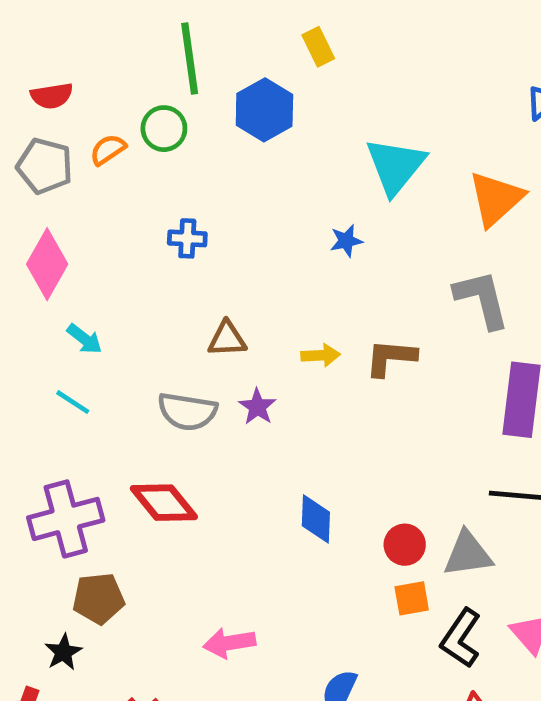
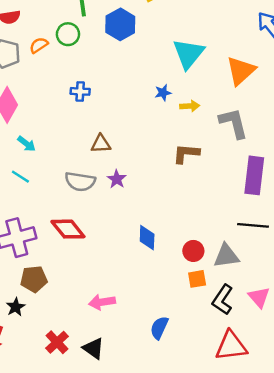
yellow arrow: (321, 355) -> (190, 106), moved

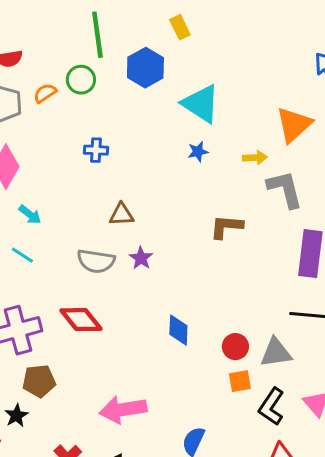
cyan triangle: (189, 54) -> (201, 104), moved, turned -36
yellow arrow: (190, 106) -> (255, 158), moved
pink arrow: (102, 302) -> (123, 410), size x1.4

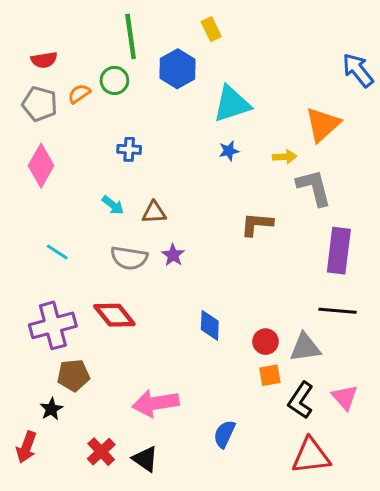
cyan triangle: (201, 104) -> (232, 104), turned -51
cyan arrow: (30, 215) -> (113, 205), moved

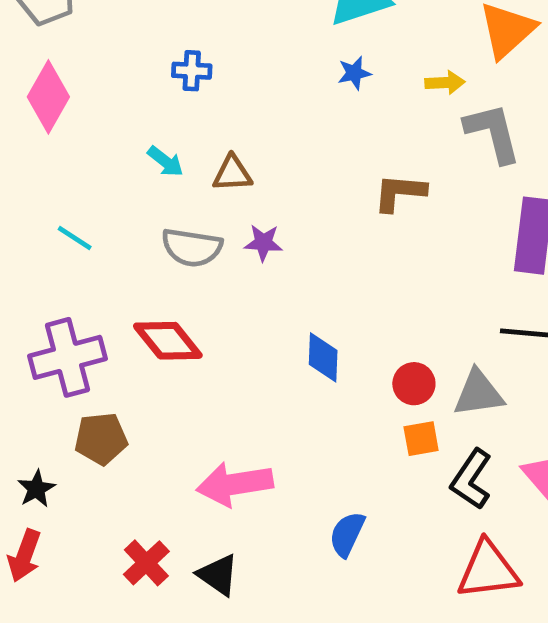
purple star: (173, 255) -> (263, 243), turned -30
black star: (51, 409) -> (36, 489), moved

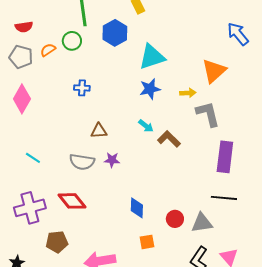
blue star: (354, 73) -> (150, 89), size x1.5
cyan arrow: (165, 161) -> (146, 126), moved
brown L-shape: (400, 193) -> (169, 139), turned 40
brown pentagon: (101, 439) -> (57, 242), moved
orange square: (421, 439) -> (147, 242), moved

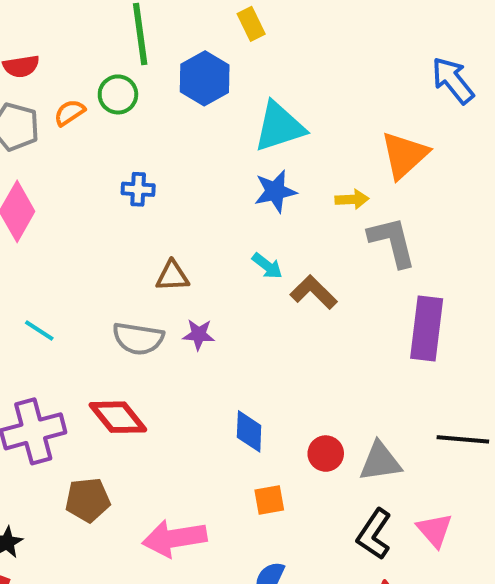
black line: (224, 198) -> (463, 439), moved

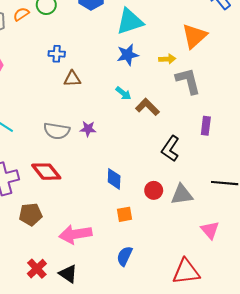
brown triangle: (172, 276) -> (72, 79), moved
purple rectangle: (427, 328) -> (206, 126), size x0.6
black L-shape: (374, 534) -> (170, 149), moved

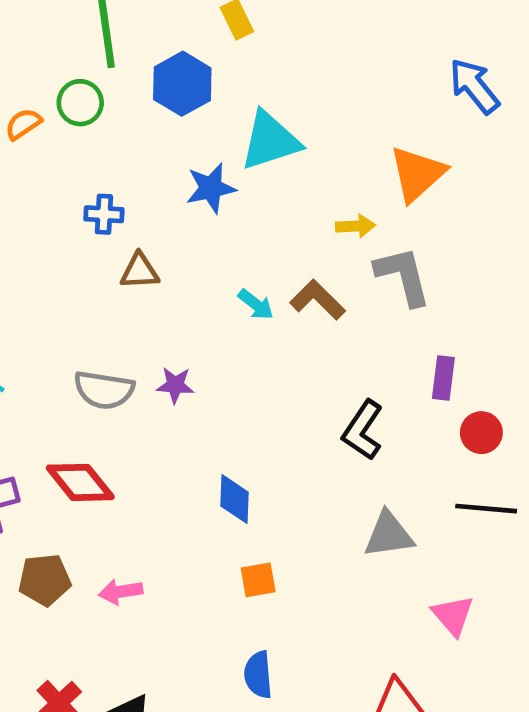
blue star: (128, 55) -> (211, 188), moved
brown L-shape: (147, 107) -> (318, 300), moved
red circle: (154, 190) -> (481, 433), moved
pink arrow: (75, 234) -> (121, 592), moved, size x0.6
blue semicircle: (124, 256) -> (258, 675), turned -30

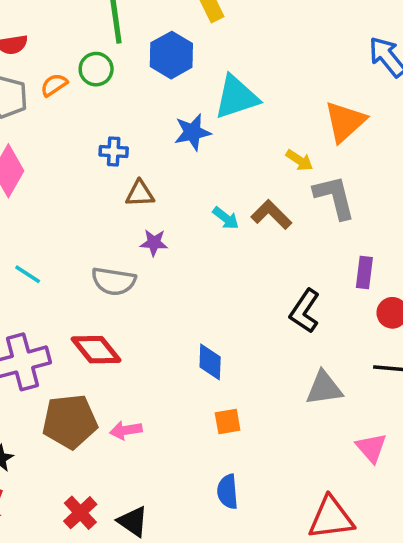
yellow arrow: (356, 226) -> (299, 160), turned 36
purple star: (175, 385) -> (154, 243), moved
brown pentagon: (45, 580) -> (70, 422), size x1.4

